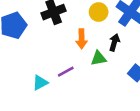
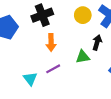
orange arrow: (82, 39) -> (51, 43), moved
cyan triangle: (40, 83) -> (30, 79), turned -40

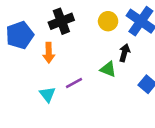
orange arrow: (51, 43) -> (49, 53), moved
green triangle: (83, 57) -> (108, 69), turned 32

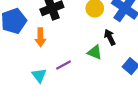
black arrow: (124, 53) -> (110, 37), turned -42

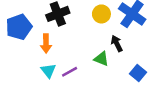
cyan triangle: (39, 75) -> (48, 71), moved

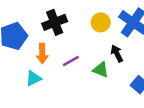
cyan triangle: (48, 71) -> (33, 78), moved, turned 42
purple line: (70, 72) -> (71, 61), moved

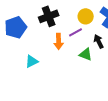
orange arrow: (42, 54) -> (59, 41), moved
purple line: (71, 61) -> (76, 32), moved

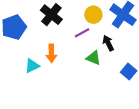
black cross: (49, 16) -> (51, 15), turned -30
orange arrow: (59, 41) -> (51, 53), moved

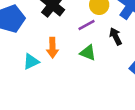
green triangle: (93, 58) -> (88, 53), moved

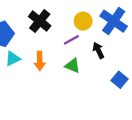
cyan triangle: (31, 62) -> (13, 59), moved

